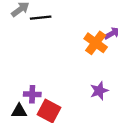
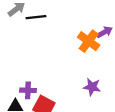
purple star: (99, 91) -> (92, 87), turned 30

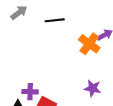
black line: (36, 17) -> (55, 20), moved

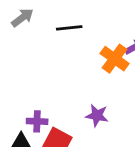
purple star: (93, 88) -> (97, 116), moved

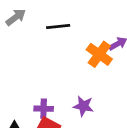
purple cross: (37, 121) -> (44, 109), moved

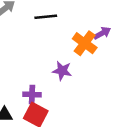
purple star: (83, 106) -> (62, 71), moved

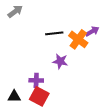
black line: (46, 17) -> (54, 33), moved

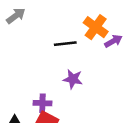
orange cross: (78, 39) -> (96, 27), moved

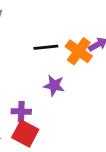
orange cross: (96, 27) -> (79, 51), moved

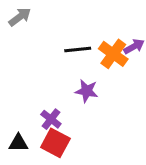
purple cross: (21, 112) -> (51, 119), turned 36

